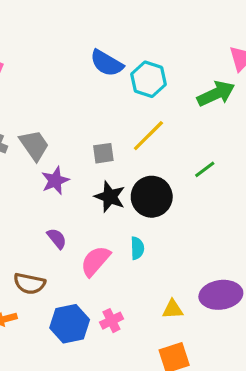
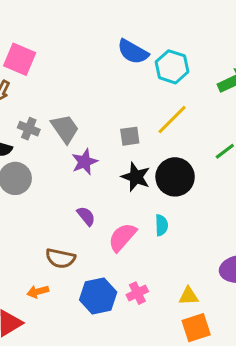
yellow triangle: (173, 309) -> (189, 296), moved

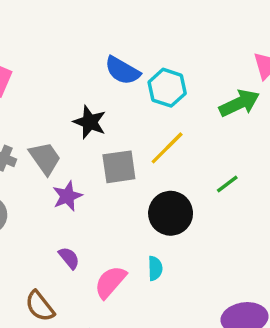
gray square: (130, 136) -> (119, 167), size x1.5
black star: (136, 177) -> (90, 122), moved
brown semicircle: (60, 258) -> (40, 306), turned 40

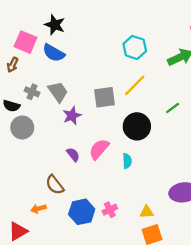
blue semicircle: (122, 71) -> (54, 53), moved
black star: (90, 122) -> (55, 25), moved
pink semicircle: (110, 282) -> (99, 149), moved

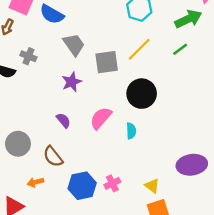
gray trapezoid: (58, 92) -> (74, 45), moved
green line: (173, 108) -> (180, 49), moved
gray circle: (22, 127) -> (18, 144), moved
purple semicircle: (73, 155) -> (63, 120), moved
yellow triangle: (147, 212) -> (152, 186), turned 40

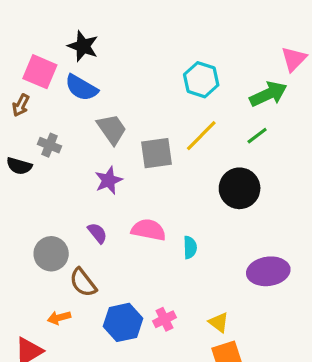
black circle: (142, 94) -> (240, 188), moved
pink semicircle: (101, 118) -> (148, 230), turned 60
gray circle: (18, 144) -> (51, 254), moved
purple ellipse: (192, 165) -> (268, 271), moved

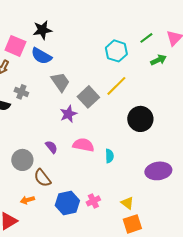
black star: (83, 46) -> (42, 30), turned -30
green arrow: (268, 94) -> (158, 60), size x0.7
green line: (257, 136) -> (146, 38), moved
gray square: (156, 153) -> (88, 97), turned -35
purple star: (109, 180) -> (68, 114), moved

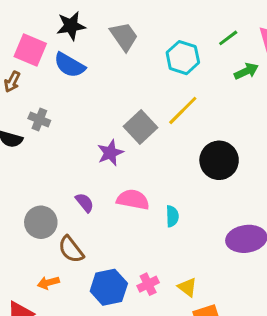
gray trapezoid: (60, 82) -> (124, 36), moved
yellow triangle: (127, 203) -> (187, 287), moved

